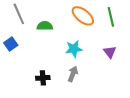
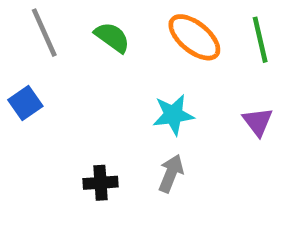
green semicircle: (45, 26) -> (112, 37), moved, turned 35

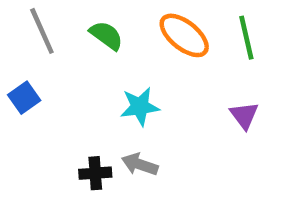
cyan star: (173, 115) -> (140, 107), moved
gray arrow: (171, 173) -> (140, 164), moved, turned -93

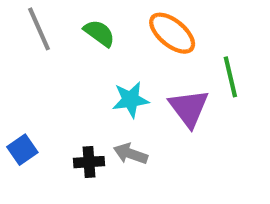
green line: (246, 38) -> (230, 77), moved
blue square: (24, 98) -> (22, 150), moved
purple triangle: (244, 115) -> (189, 108), moved, size x1.5

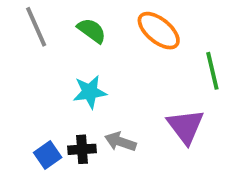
cyan star: (131, 100) -> (90, 92), moved
purple triangle: (189, 108) -> (186, 126), moved
blue square: (22, 150) -> (48, 155), moved

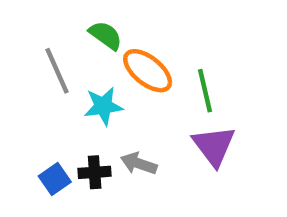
gray line: (36, 27) -> (57, 71), moved
orange ellipse: (159, 31) -> (148, 71), moved
green line: (212, 71) -> (205, 91), moved

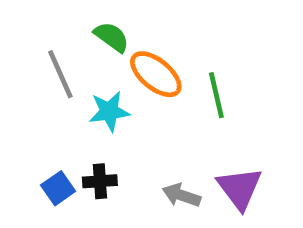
purple triangle: (214, 146) -> (240, 188), moved
gray arrow: (139, 163) -> (181, 195), moved

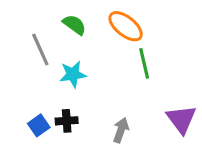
orange ellipse: (156, 74) -> (126, 26), moved
purple triangle: (240, 188) -> (181, 119), moved
gray arrow: (181, 195) -> (121, 130), turned 90

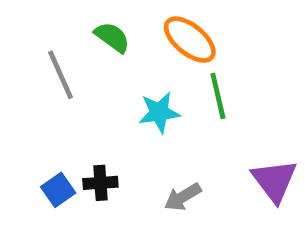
cyan star: (73, 74) -> (159, 112), moved
gray arrow: (121, 130) -> (183, 197), turned -140

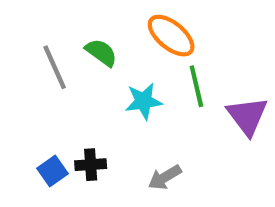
green semicircle: (112, 37) -> (101, 52), moved
purple triangle: (274, 181) -> (247, 116), moved

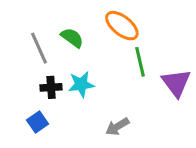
cyan star: (144, 101) -> (81, 84), moved
black cross: (91, 165) -> (51, 87), moved

